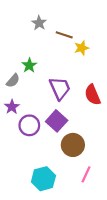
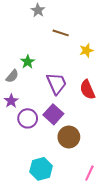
gray star: (39, 23) -> (38, 10), moved
yellow star: (82, 48) -> (86, 50), moved
pink line: (86, 174) -> (89, 173), moved

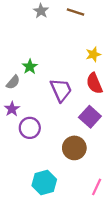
brown line: (61, 33) -> (75, 12), moved
red semicircle: (87, 90) -> (94, 83), moved
purple square: (53, 114) -> (90, 117), moved

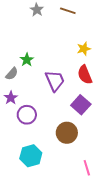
cyan hexagon: (44, 182) -> (31, 156), moved
pink line: (97, 187) -> (87, 168), turned -42

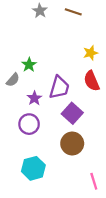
purple trapezoid: (55, 81) -> (59, 87), turned 40
purple star: (11, 98) -> (34, 98), moved
purple square: (81, 105) -> (72, 113), moved

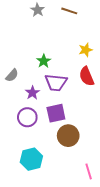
green star: (29, 65) -> (44, 61), moved
purple trapezoid: (59, 87) -> (56, 83), turned 80
purple square: (72, 113) -> (56, 113), moved, turned 36

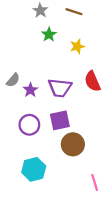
yellow star: (86, 50) -> (77, 46), moved
green star: (44, 61) -> (49, 35), moved
purple star: (32, 93) -> (30, 90), moved

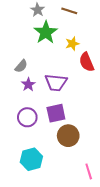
green star: (49, 35) -> (46, 32), size x1.6
gray semicircle: (13, 80) -> (21, 66), moved
red semicircle: (92, 81) -> (87, 62), moved

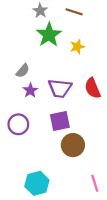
red semicircle: (87, 62) -> (93, 88), moved
purple circle: (27, 117) -> (18, 124), moved
cyan hexagon: (31, 159) -> (37, 183), moved

